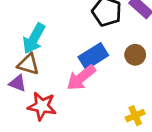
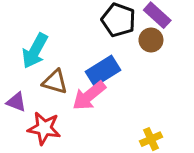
brown circle: (135, 55) -> (151, 40), moved
brown triangle: (28, 64) -> (55, 82), moved

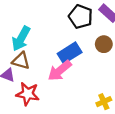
brown circle: (151, 40) -> (104, 44), moved
brown triangle: (55, 82) -> (21, 61), moved

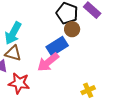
brown circle: (104, 44) -> (72, 29), moved

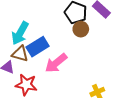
blue rectangle: (57, 46) -> (38, 47), moved

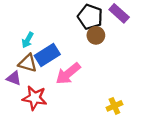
cyan arrow: (20, 33) -> (28, 40), size x0.6

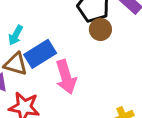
pink arrow: (68, 74) -> (66, 77), turned -68

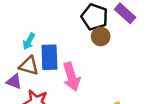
blue rectangle: (40, 54) -> (49, 57), turned -60

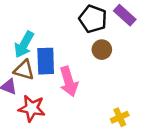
brown circle: (101, 36) -> (102, 50), moved
cyan arrow: (29, 41) -> (24, 44), size x1.5

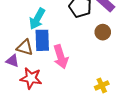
cyan arrow: (24, 44) -> (37, 19), moved
brown circle: (102, 50) -> (103, 32), moved

